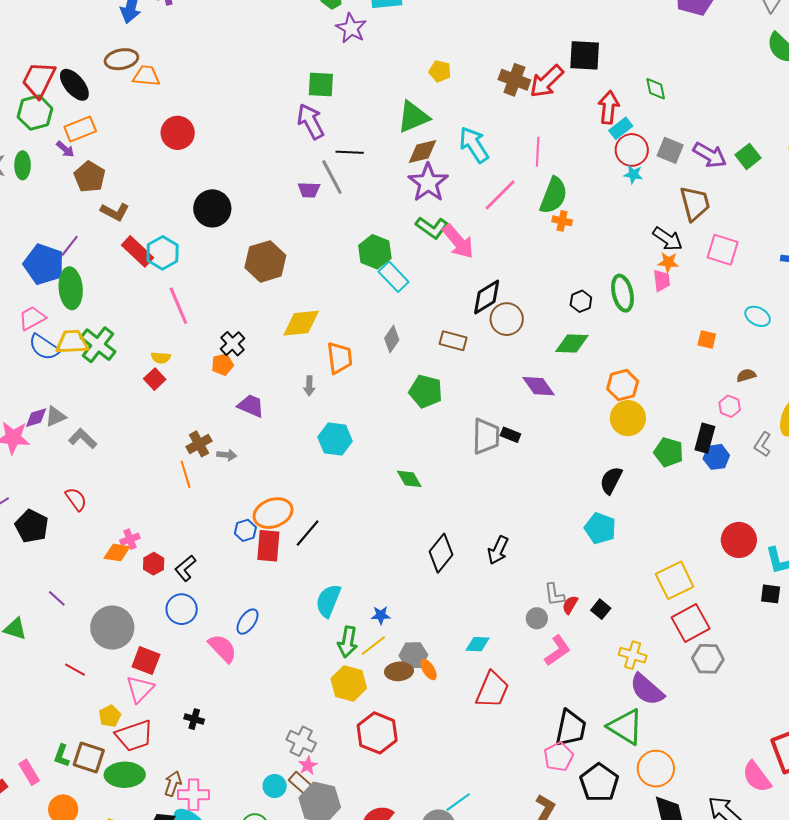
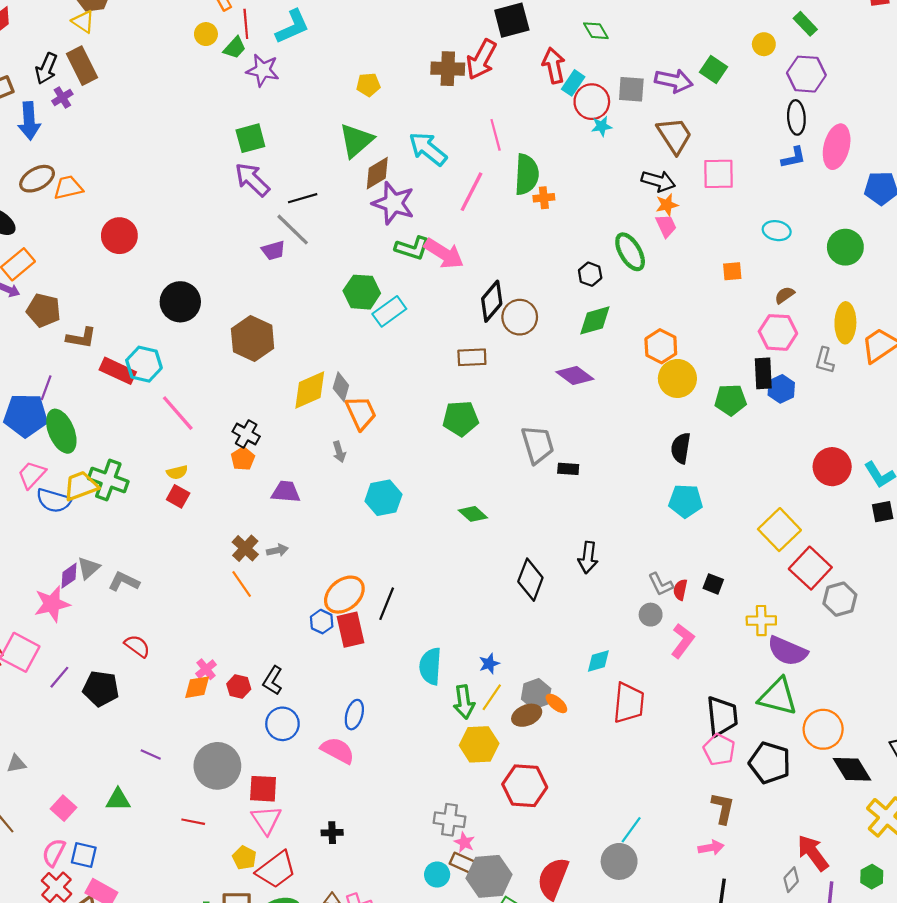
cyan rectangle: (394, 277) -> (389, 311), turned -64
gray diamond: (392, 339) -> (341, 387), moved
pink hexagon: (730, 406) -> (778, 332), size x1.6
black rectangle: (510, 435) -> (568, 469), moved

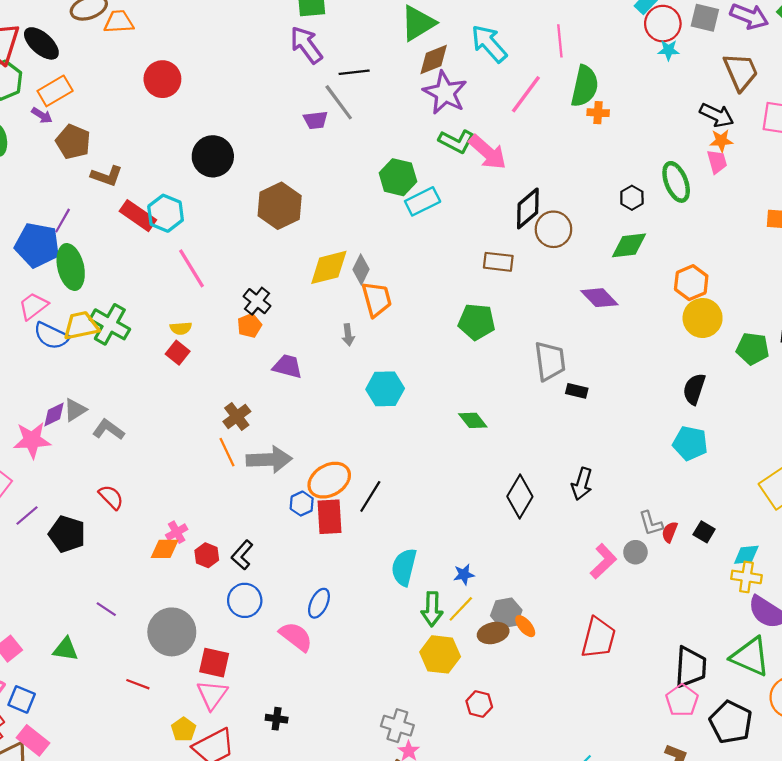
gray arrow: (277, 550) -> (269, 460), moved, size x2.0
pink L-shape: (683, 641) -> (603, 561), moved
cyan diamond: (598, 661) -> (746, 555), moved
red hexagon: (525, 786) -> (479, 704), size x0.6

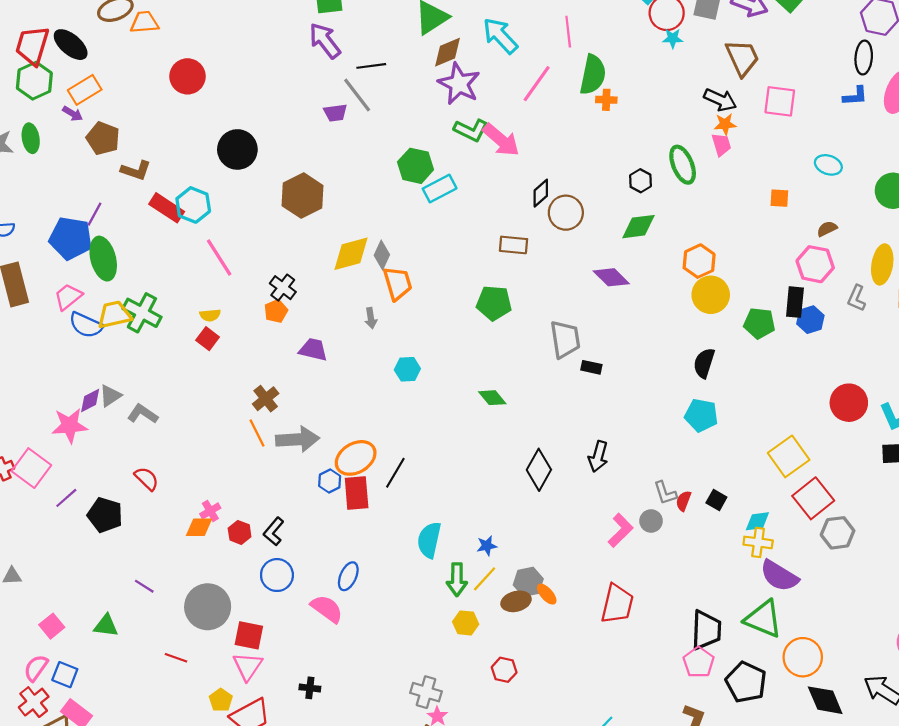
black diamond: (528, 208) -> (541, 193), size x0.7
cyan hexagon: (385, 389) -> (407, 369), size x0.7
yellow hexagon: (440, 654) -> (466, 623), size x0.7

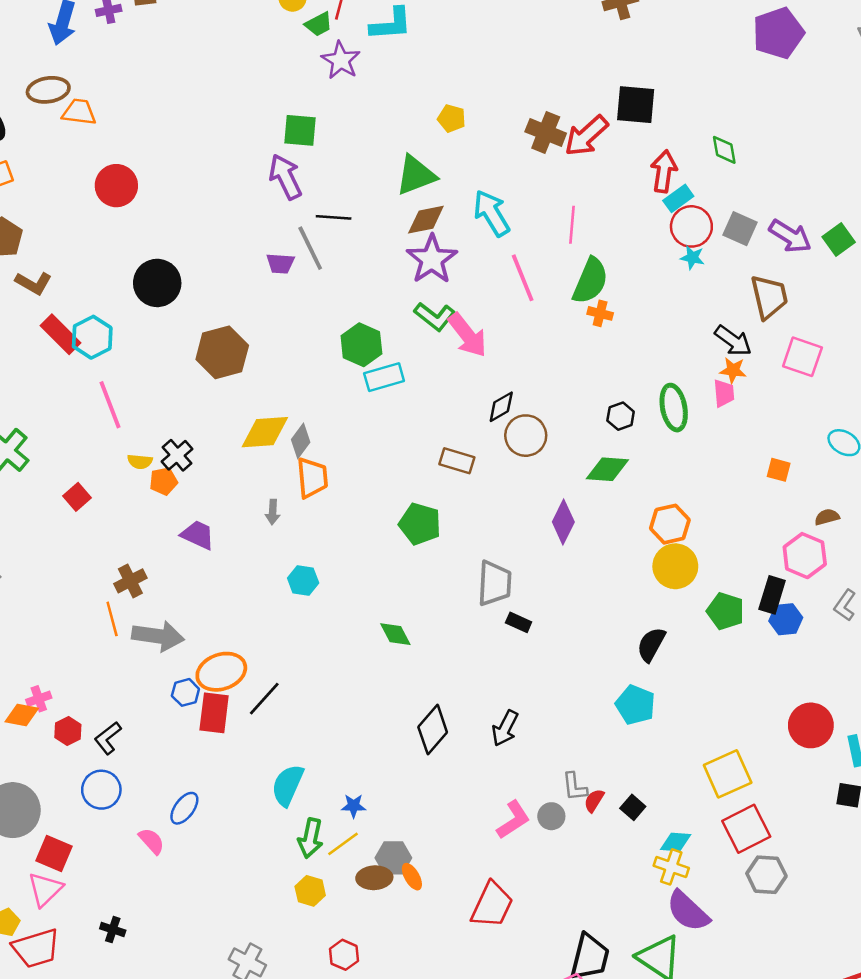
pink line: (537, 84) -> (523, 278), turned -69
purple diamond: (611, 277) -> (563, 522), turned 60
yellow semicircle: (210, 315) -> (140, 462), moved
pink semicircle: (327, 609) -> (152, 841), size x0.7

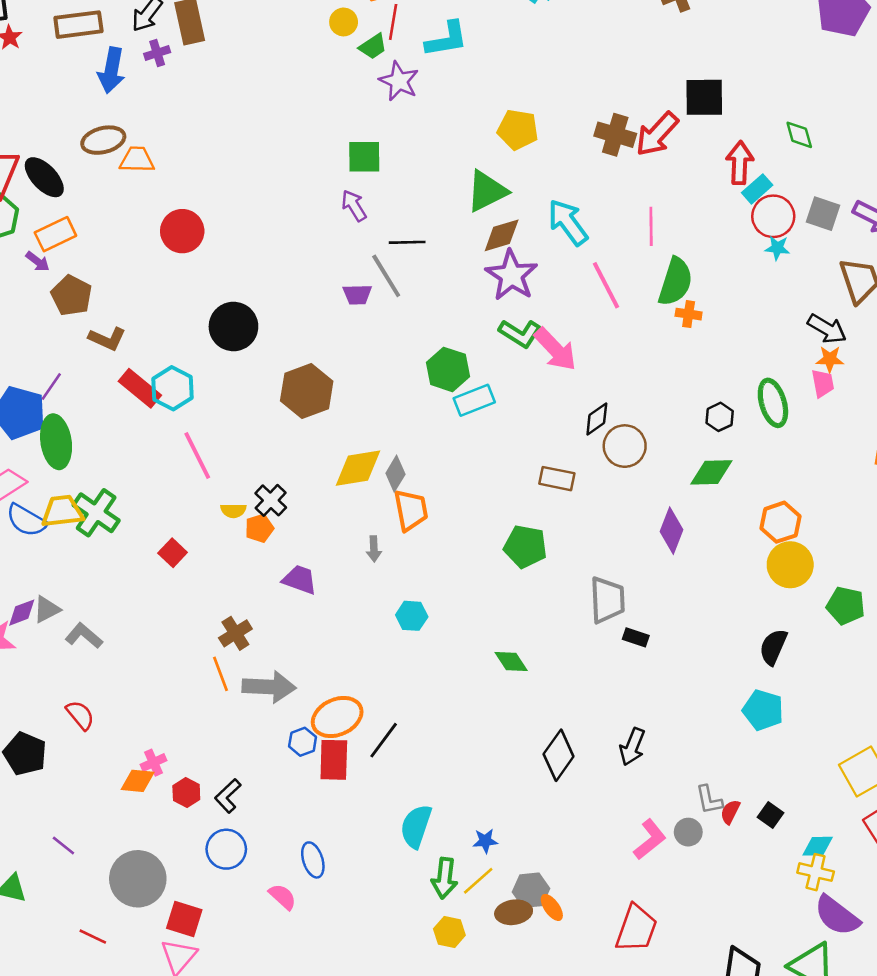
yellow pentagon: (452, 118) -> (518, 130), size x1.4
purple arrow: (285, 177) -> (354, 205), size x0.7
blue ellipse: (184, 808) -> (313, 860), turned -48

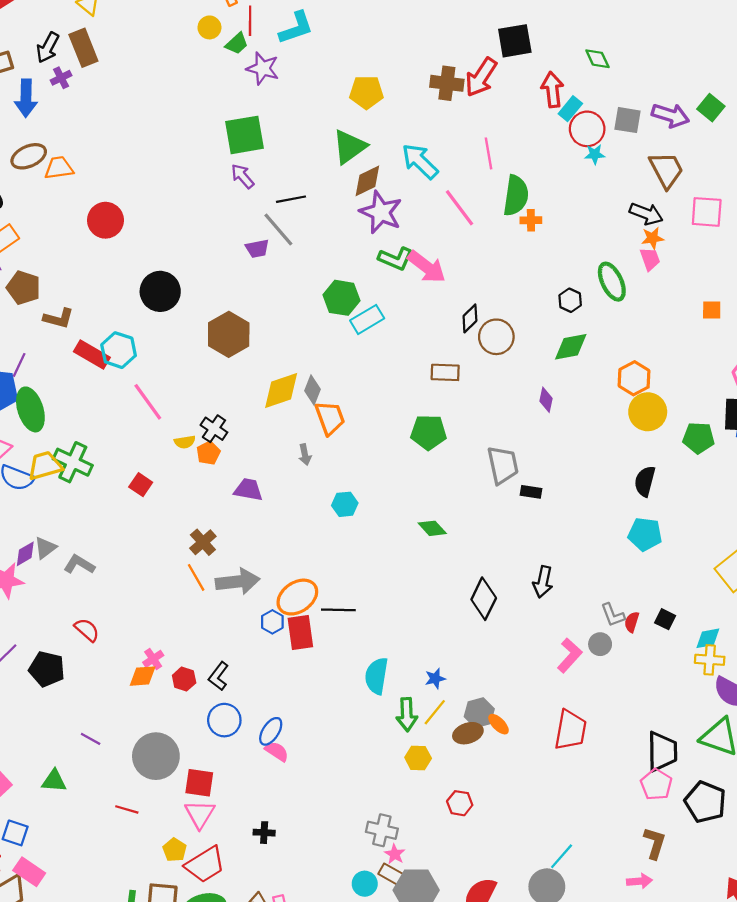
green square: (364, 157) -> (244, 135), size x1.4
purple diamond: (672, 531) -> (546, 400), size x0.7
black line: (384, 740) -> (338, 610), turned 64
blue ellipse: (313, 860) -> (271, 731), moved, turned 60

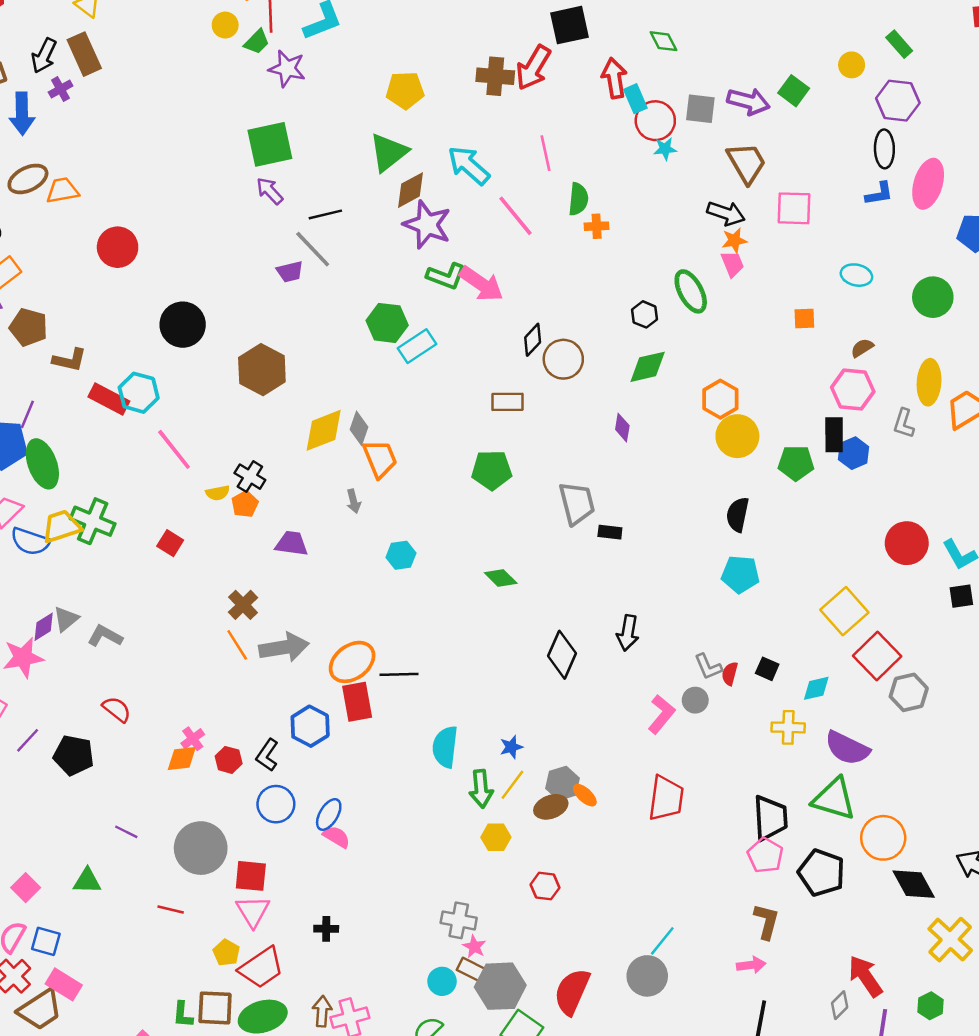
cyan rectangle: (570, 109) -> (635, 99), turned -60
green semicircle: (516, 195) -> (578, 199), size x0.7
blue hexagon: (272, 622) -> (310, 726), moved, size x1.5
yellow cross: (710, 660) -> (788, 727), moved

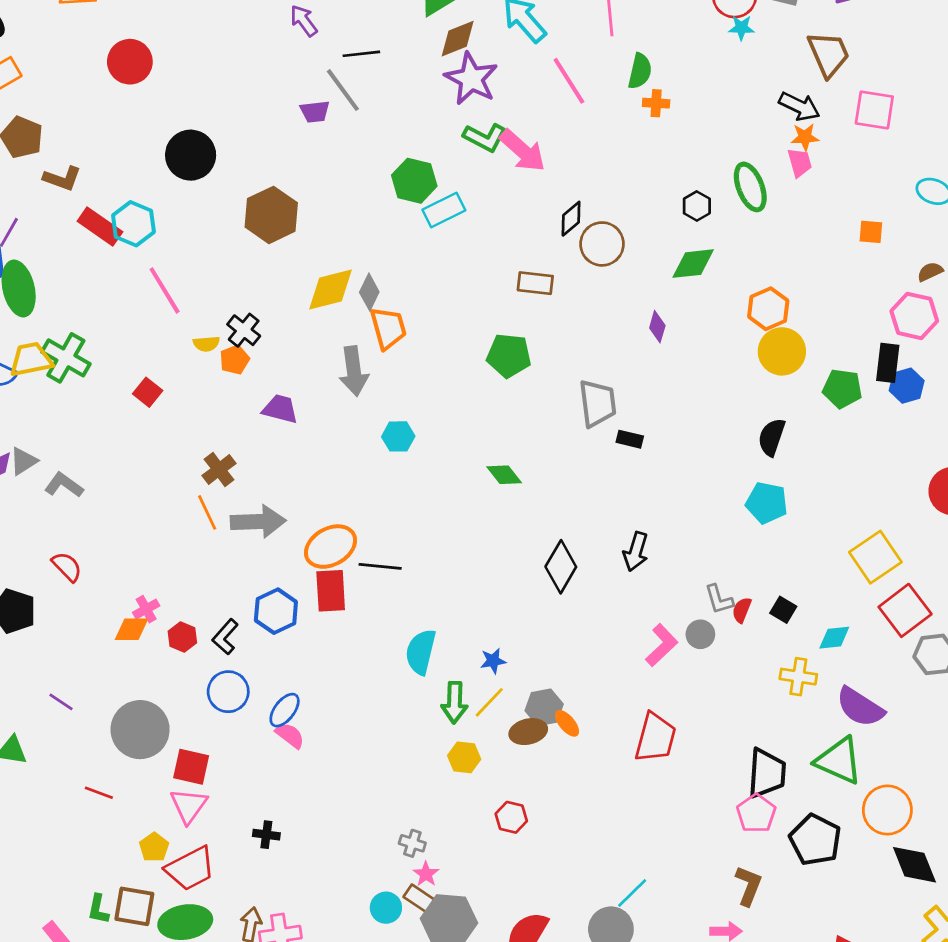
gray arrow: (354, 501) -> (354, 371), size x1.8
gray cross: (459, 920) -> (412, 843), size x0.7

